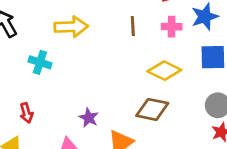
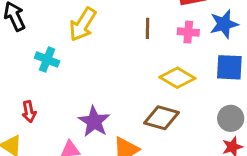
yellow arrow: (71, 27) -> (83, 24), turned 120
purple star: (89, 118) -> (94, 121), size x1.5

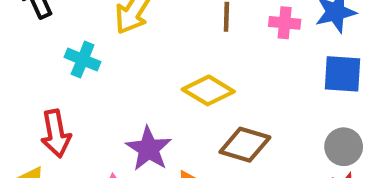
yellow diamond: (177, 78) -> (208, 90), moved
red arrow: (29, 112) -> (56, 134), size x1.5

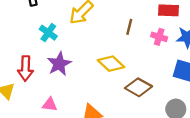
brown diamond: (245, 145) -> (139, 87), moved
purple star: (149, 149) -> (59, 64), moved

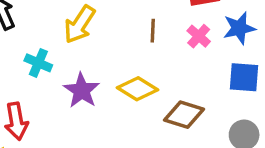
pink cross: (159, 37) -> (199, 36), turned 35
purple star: (59, 64) -> (82, 90), moved

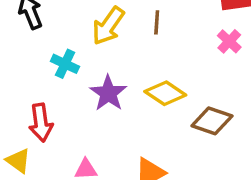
brown line: (153, 31) -> (157, 22), moved

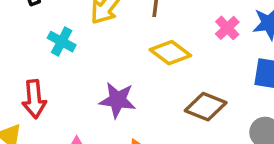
purple star: (108, 93) -> (117, 100), moved, turned -30
yellow diamond: (165, 93) -> (170, 53), moved

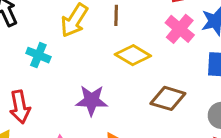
pink cross: (227, 28) -> (180, 29), size x1.4

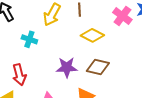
brown diamond: (168, 98) -> (98, 67), moved

